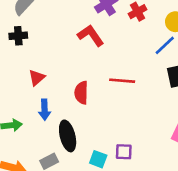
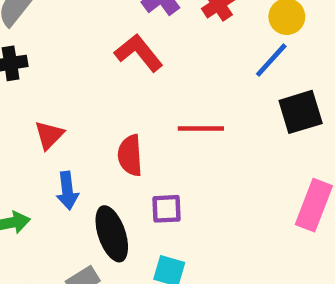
purple square: (124, 152) -> (167, 209), moved

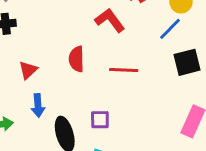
red L-shape: (139, 53) -> (110, 20), moved
red semicircle: (130, 155) -> (76, 59), moved

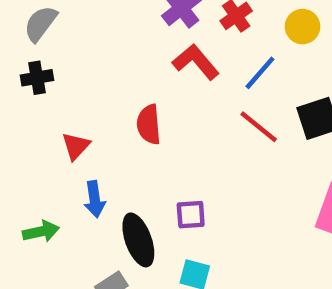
blue line: (170, 29) -> (260, 73), moved
red line: (124, 70) -> (259, 127), moved, turned 40

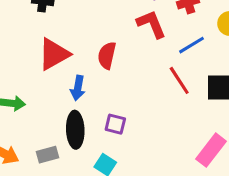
red triangle: (76, 146) -> (54, 54), size x1.6
blue arrow: (95, 199) -> (78, 88), moved

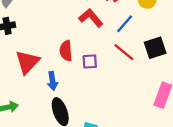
purple square: (115, 124) -> (90, 62), moved

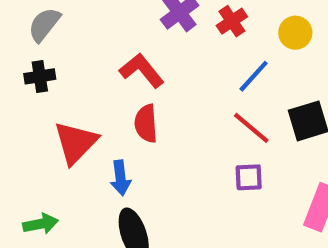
red L-shape: (91, 18) -> (142, 71), moved
purple square: (90, 62) -> (249, 177), moved

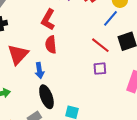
red L-shape: (142, 71) -> (48, 20), turned -110
blue line: (254, 76) -> (111, 18), moved

